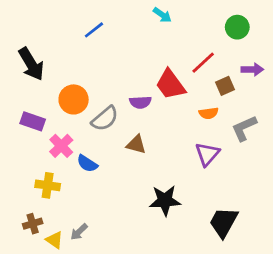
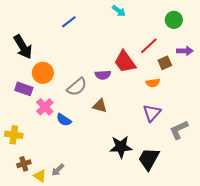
orange circle: (74, 99) -> (43, 73), moved
gray L-shape: (244, 128) -> (179, 130), moved
yellow cross: (48, 185) -> (14, 135), moved
black trapezoid: (224, 222) -> (149, 159), moved

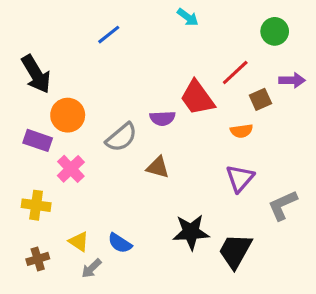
blue semicircle: (64, 120) -> (120, 243), moved
yellow cross: (14, 135) -> (36, 205), moved
yellow triangle: (40, 176) -> (79, 242), moved

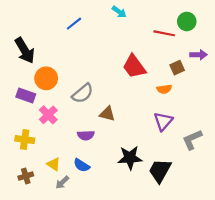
cyan arrow: (188, 17) -> (119, 12), moved
red line: (235, 72) -> (164, 33), moved, turned 54
purple semicircle: (162, 118) -> (86, 135), moved

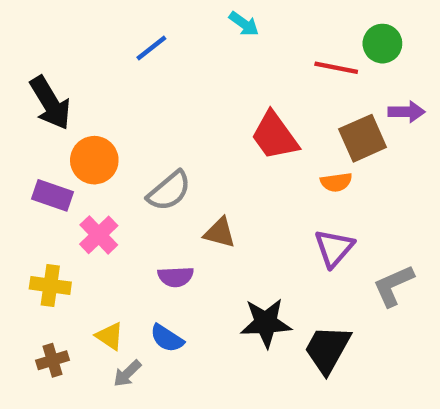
brown square: (177, 68) -> (363, 138), size x1.5

